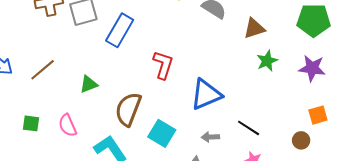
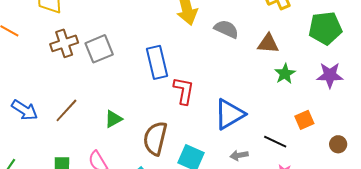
brown triangle: (254, 28) -> (268, 44), turned 30
blue rectangle: (120, 30) -> (157, 62), moved, turned -36
orange square: (318, 115) -> (304, 120), moved
brown circle: (301, 140) -> (338, 144), moved

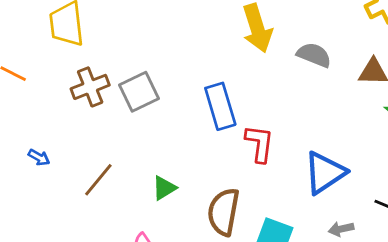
blue arrow: (24, 110) -> (39, 157), moved, size x0.6

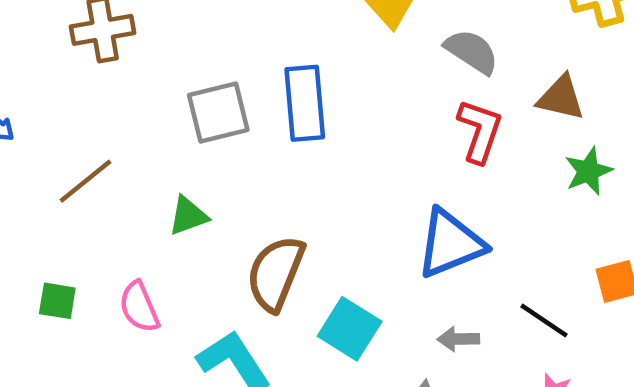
gray square: (139, 92) -> (218, 113), moved
red L-shape: (259, 144) -> (480, 131), moved

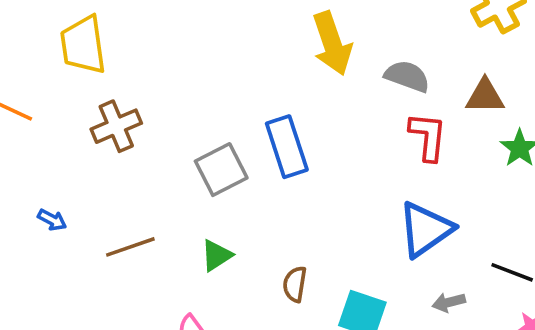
brown line: (86, 181) -> (130, 247), turned 33
brown semicircle: (276, 273) -> (295, 284), size x0.6

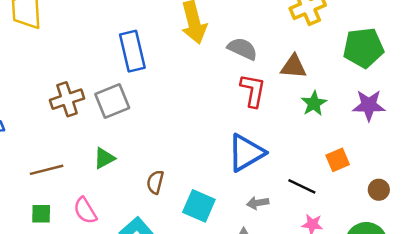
brown cross: (116, 126) -> (67, 99), moved
blue rectangle: (287, 147) -> (132, 51), moved
brown line: (130, 247) -> (47, 170), moved

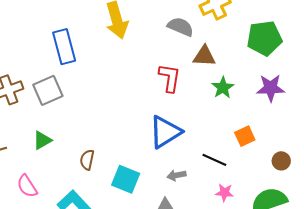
gray semicircle: (242, 49) -> (180, 27), moved

